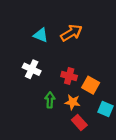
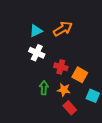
cyan triangle: (41, 35) -> (36, 31), turned -48
white cross: (32, 69) -> (37, 53), moved

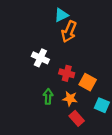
orange arrow: (63, 29) -> (69, 32), turned 144
cyan triangle: (36, 31) -> (61, 15), moved

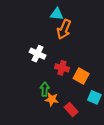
cyan triangle: (61, 15) -> (57, 14), turned 32
orange star: (70, 99) -> (52, 99), moved

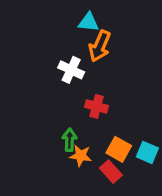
white cross: (38, 54) -> (71, 70), moved
orange square: (81, 76) -> (119, 149), moved

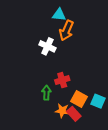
red cross: (97, 106) -> (62, 80), moved, turned -32
orange star: (81, 156) -> (62, 111), moved

